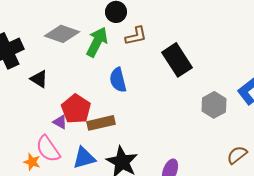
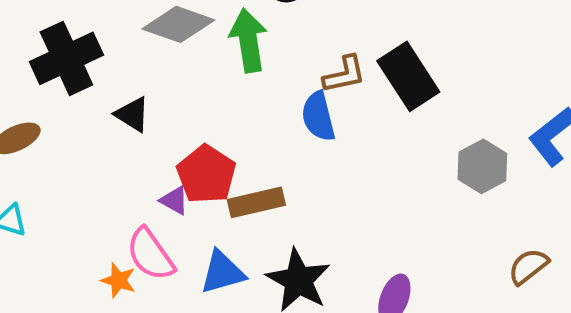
brown L-shape: (136, 36) -> (344, 74), moved
green arrow: (97, 42) -> (248, 40), turned -36
blue semicircle: (118, 80) -> (318, 116), moved

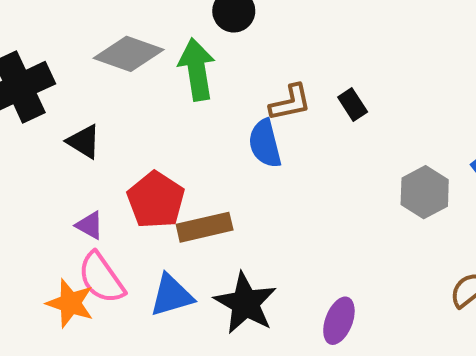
black rectangle: (408, 76) -> (353, 105), size x0.5
purple triangle: (174, 200) -> (90, 225), moved
orange star: (118, 280) -> (70, 303), size x1.4

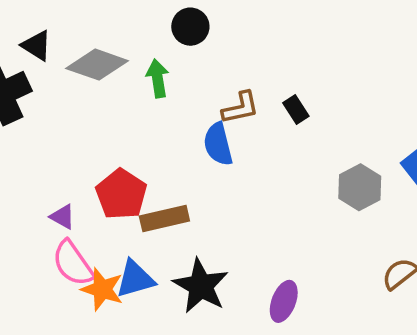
green arrow: (197, 69) -> (158, 78), size x0.7
black triangle: (84, 142) -> (37, 46), moved
orange star: (70, 303) -> (102, 289), moved

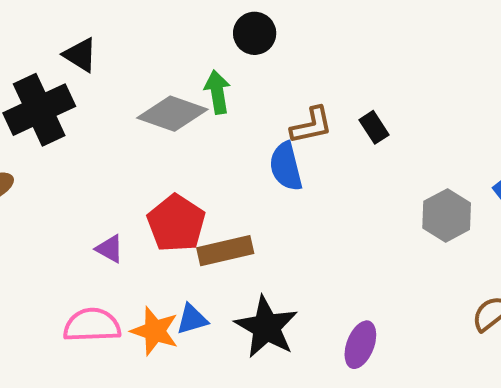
gray diamond: (97, 65) -> (172, 114), moved
pink semicircle: (73, 263) -> (92, 325), moved, turned 123
blue triangle: (135, 279) -> (192, 319), size x0.7

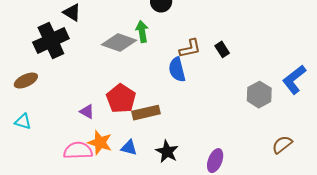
blue triangle: (192, 319) -> (129, 148), turned 30
black star: (266, 327) -> (167, 152), size x0.7
orange star: (155, 331) -> (100, 143), moved

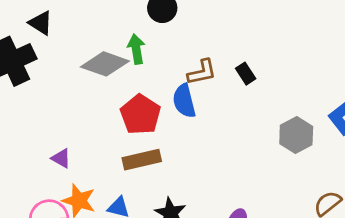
red pentagon: (121, 99) -> (140, 115), moved

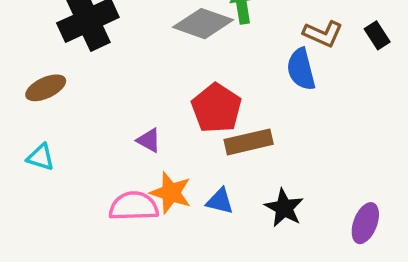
brown L-shape: (202, 72) -> (323, 34), turned 36
red pentagon: (140, 115) -> (216, 108), moved

